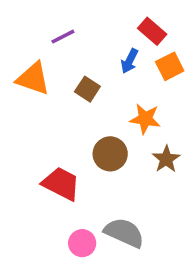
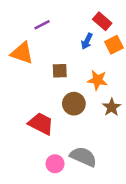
brown square: (87, 89) -> (60, 71), moved, turned -35

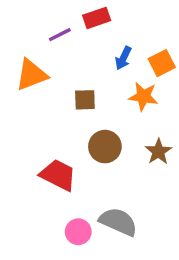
red rectangle: (102, 21) -> (97, 18), moved, turned -60
orange triangle: (22, 53) -> (31, 75), turned -40
orange star: (97, 80) -> (143, 96), moved

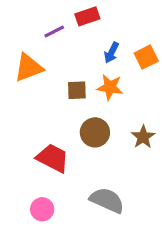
orange star: (143, 96) -> (110, 87), moved
pink circle: (78, 232) -> (42, 209), moved

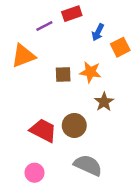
blue arrow: (111, 53) -> (98, 32), moved
brown circle: (95, 132) -> (74, 125), moved
brown star: (143, 137) -> (104, 102), moved

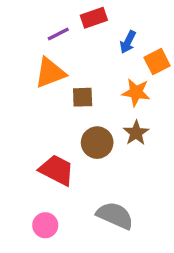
orange triangle: (23, 56) -> (50, 73), moved
orange star: (90, 72) -> (136, 92), moved
brown circle: (74, 125) -> (97, 143), moved

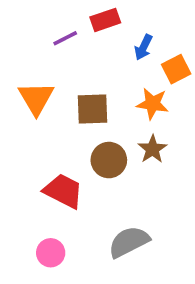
orange triangle: (50, 73) -> (36, 98), moved, turned -40
brown square: (83, 97) -> (92, 109), size x1.4
gray semicircle: (115, 216) -> (129, 242), turned -51

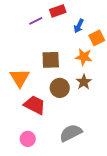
orange triangle: (36, 98) -> (20, 78), moved

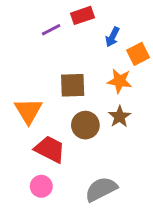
pink circle: (28, 139) -> (41, 186), moved

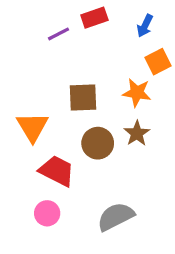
blue arrow: (112, 37) -> (145, 26), moved

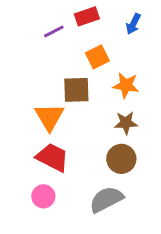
orange square: (158, 62) -> (97, 57), moved
orange triangle: (32, 127) -> (49, 117), moved
brown star: (137, 133) -> (126, 123), turned 30
brown circle: (98, 143) -> (121, 159), moved

